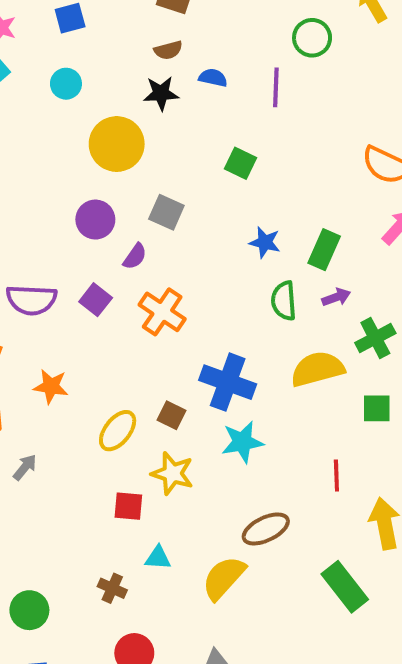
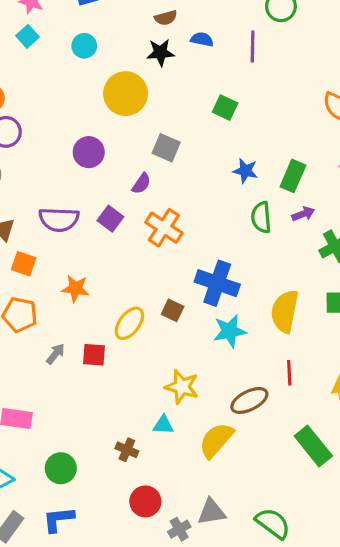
purple circle: (95, 220) -> (89, 152), moved
yellow semicircle: (317, 369) -> (285, 311), moved, turned -63
yellow star: (172, 473) -> (182, 387), moved
red line: (336, 476) -> (289, 373), moved
red square: (128, 506) -> (94, 355), moved

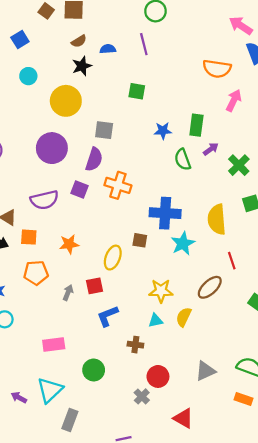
purple circle: (89, 152) -> (52, 148), size x1.4
purple semicircle: (141, 184) -> (94, 159), size x1.5
yellow semicircle: (216, 440) -> (184, 317), moved, size x0.7
blue L-shape: (58, 519) -> (108, 316), moved
gray cross: (179, 529) -> (142, 396), moved

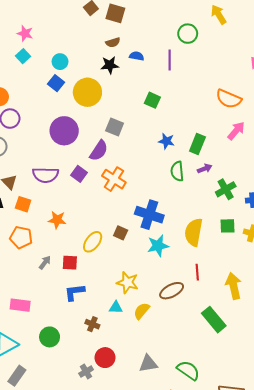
blue square: (20, 40) -> (56, 83), moved, turned -35

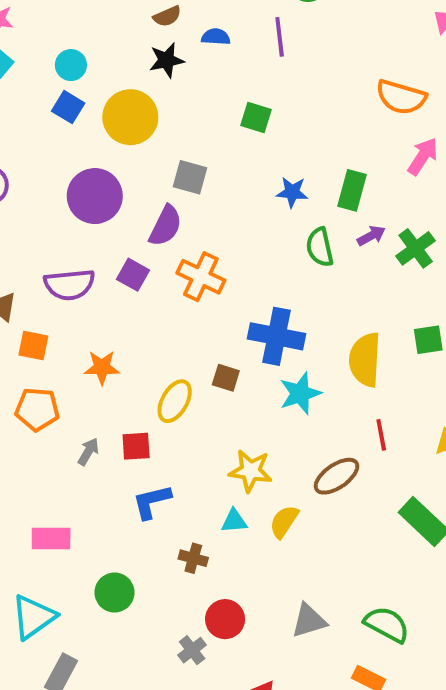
green cross: (226, 189) -> (416, 248), moved

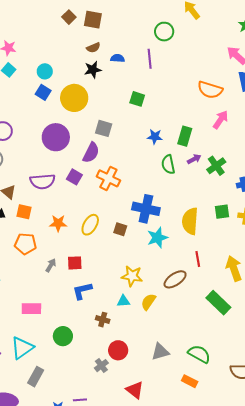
yellow ellipse: (175, 401) -> (90, 225), moved

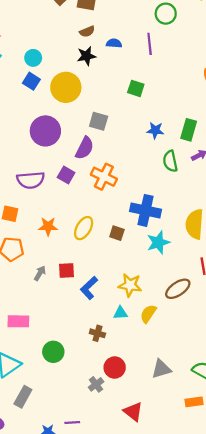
blue L-shape: (82, 291) -> (89, 288), moved, turned -30
orange rectangle: (190, 381) -> (194, 402), turned -35

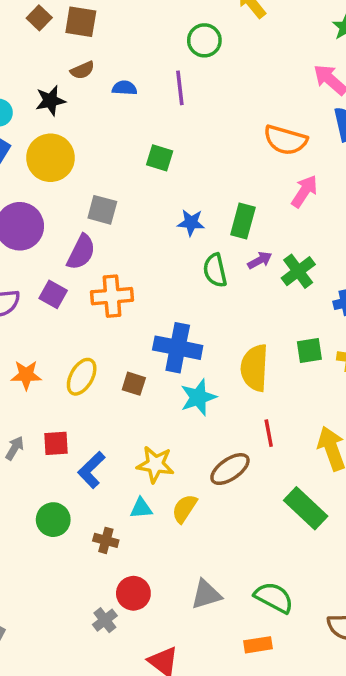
black star: (86, 56) -> (50, 101), moved
orange cross: (104, 177) -> (112, 296), turned -30
green circle: (53, 352) -> (53, 520), moved

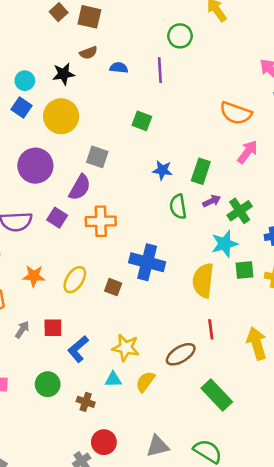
cyan star: (198, 397) -> (225, 244), moved
green rectangle: (306, 508) -> (217, 395), moved

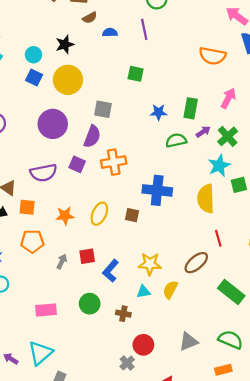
brown semicircle: (88, 53) -> (90, 18), moved
pink arrow: (248, 152) -> (228, 98), moved
green semicircle: (178, 207) -> (176, 140), turned 96

